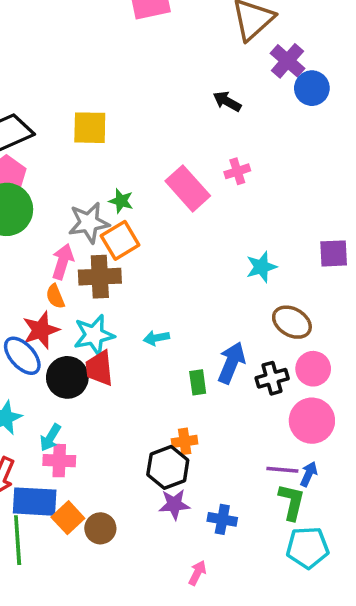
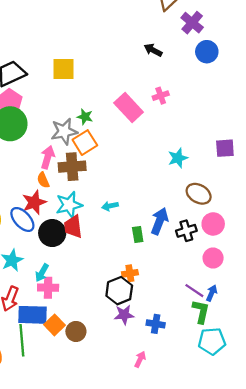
blue circle: (312, 88) -> (207, 52), moved
pink circle: (312, 421) -> (213, 258), size x0.7
purple line: (282, 470) -> (194, 291), turned 30

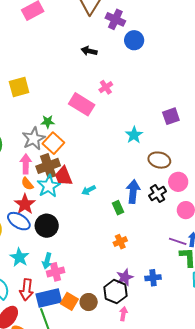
cyan star: (69, 205) -> (49, 186), moved
red trapezoid: (73, 227) -> (64, 176), moved
black hexagon: (119, 291) -> (115, 292), moved
pink arrow: (140, 359) -> (123, 314), moved

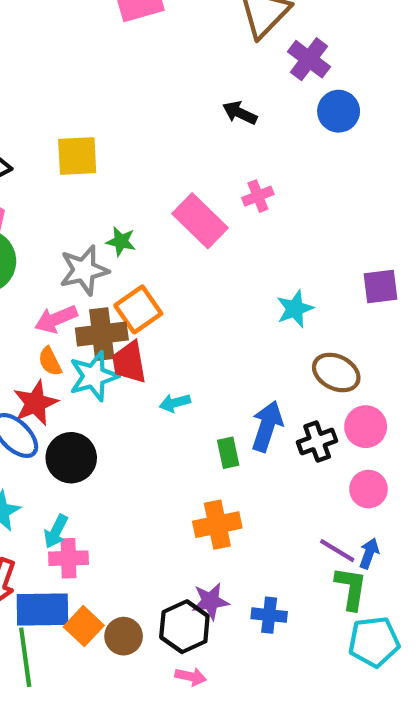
orange square: (53, 143) -> (138, 309), moved
pink arrow: (26, 164) -> (56, 319), turned -126
orange cross: (120, 242) -> (217, 525), size x1.5
pink arrow: (123, 314) -> (191, 677), turned 80

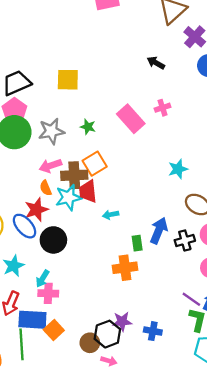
gray star: (84, 270) -> (51, 131), moved
orange cross: (217, 525) -> (125, 268), moved
brown circle: (124, 636) -> (90, 343), moved

